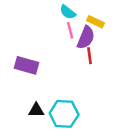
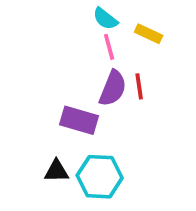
purple semicircle: (86, 38) -> (113, 88), moved
purple rectangle: (27, 65) -> (79, 120), moved

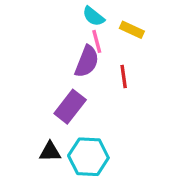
purple semicircle: (113, 88) -> (87, 62), moved
purple rectangle: (79, 120) -> (70, 107), turned -68

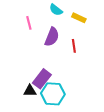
pink line: (97, 41) -> (29, 23), moved
purple rectangle: (70, 107) -> (42, 79), moved

